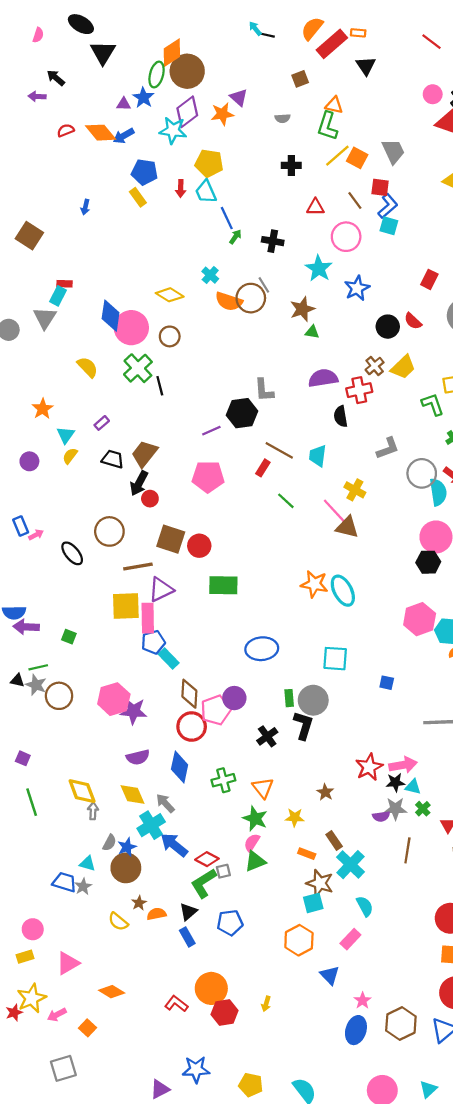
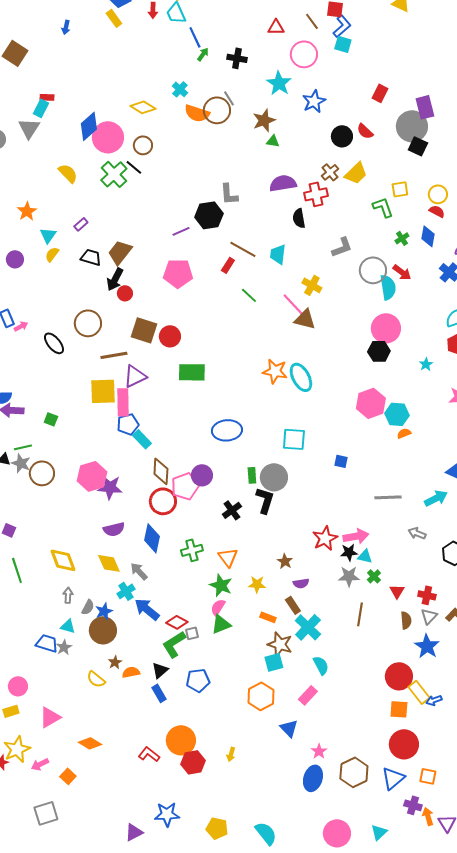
blue diamond: (111, 316) -> (89, 126), turned 40
black line: (160, 386) -> (134, 167), moved, turned -36
gray arrow: (93, 811) -> (68, 595), moved
purple semicircle: (381, 816) -> (301, 583), moved
cyan cross: (151, 825) -> (126, 591), size x0.7

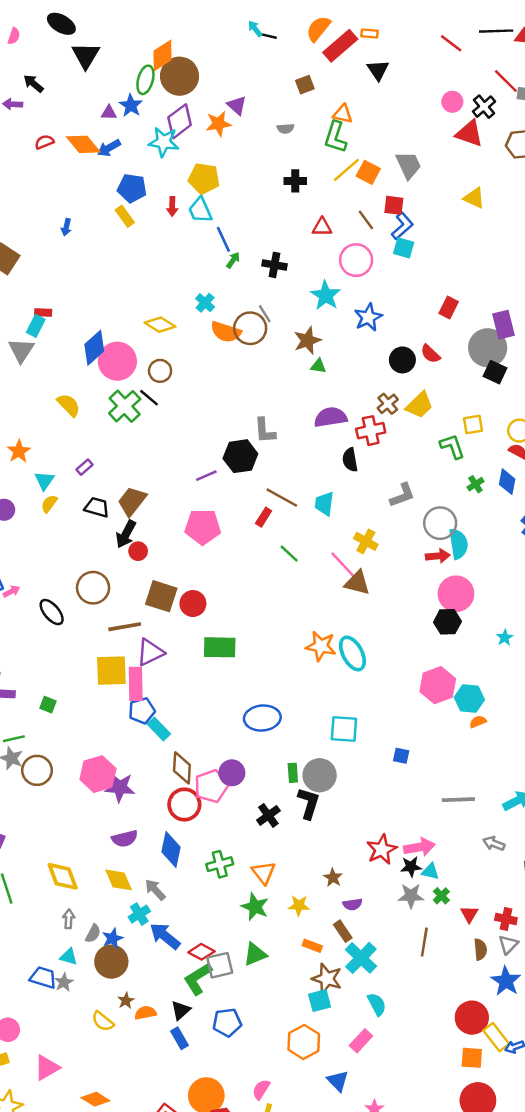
red arrow: (402, 272) -> (438, 556), moved, turned -42
pink semicircle: (218, 607) -> (261, 1089), moved
gray square: (192, 633) -> (220, 965), size x1.6

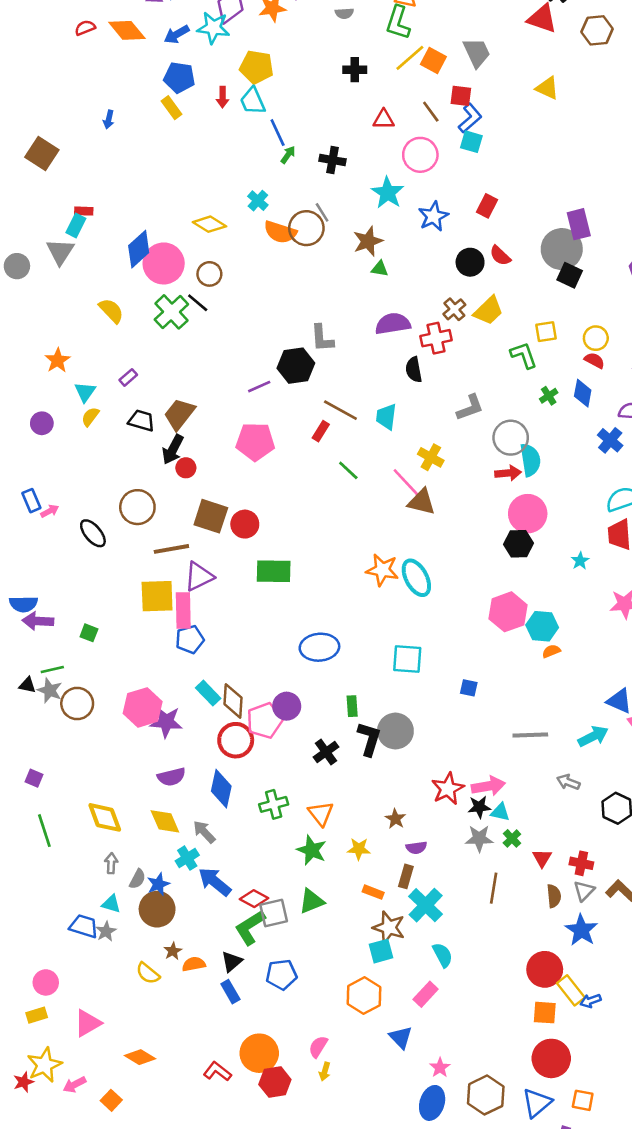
blue arrow: (109, 148) -> (177, 34), moved
red rectangle: (449, 308) -> (487, 206), moved
cyan rectangle: (159, 729) -> (208, 693), moved
gray circle: (320, 775) -> (395, 731), moved
brown rectangle: (343, 931) -> (406, 876), turned 50

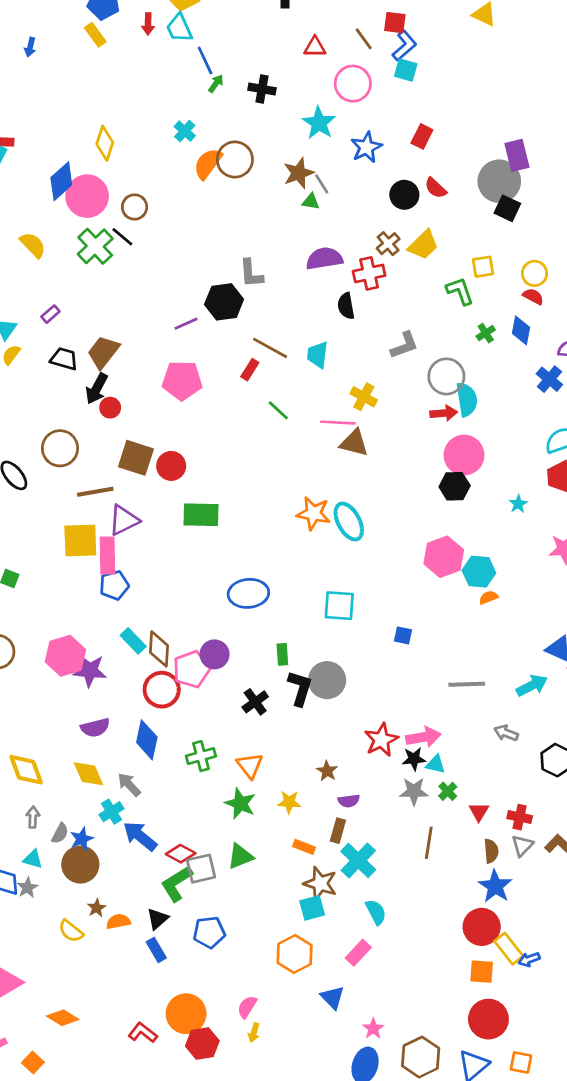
gray line: (322, 212) -> (322, 184), moved
yellow diamond: (209, 224) -> (105, 143), moved, turned 76
orange semicircle: (280, 232) -> (208, 164), turned 108
pink line: (406, 482) -> (338, 423), turned -44
blue star: (581, 930) -> (495, 886), moved

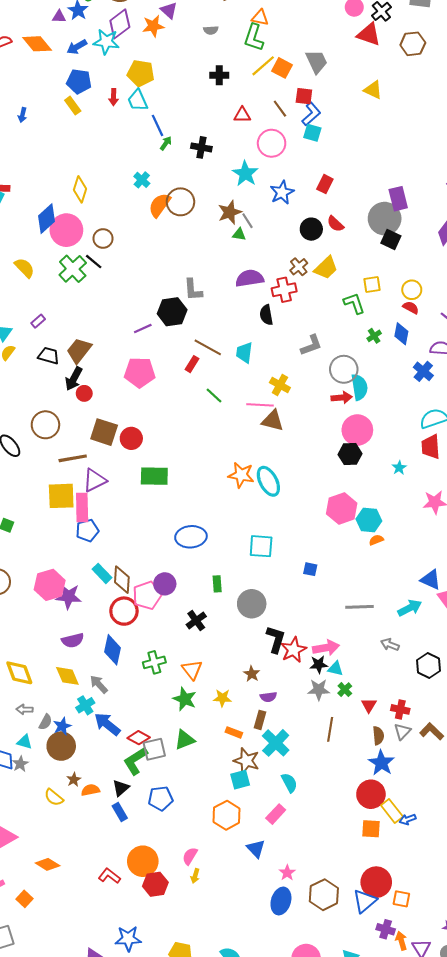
black L-shape: (300, 688) -> (276, 639), moved
gray arrow: (33, 817) -> (25, 709), turned -91
red circle: (488, 1019) -> (376, 882), moved

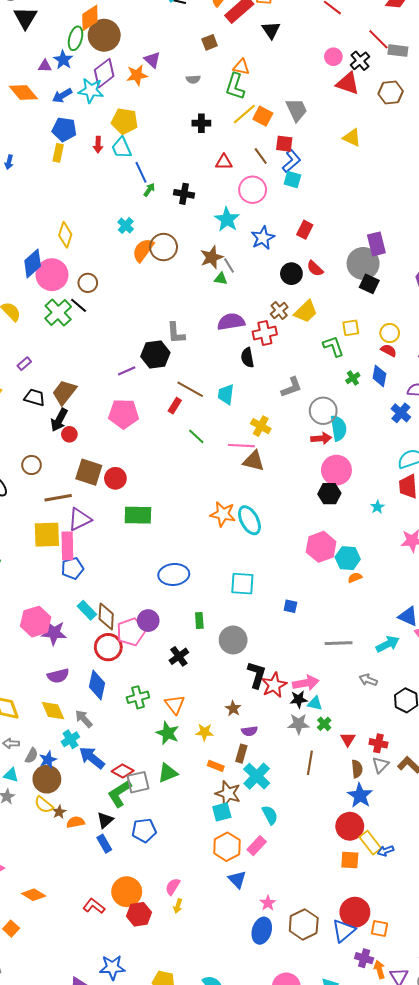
yellow rectangle: (73, 106) -> (58, 153), turned 48
brown circle: (45, 425) -> (32, 465), size x0.7
yellow semicircle: (54, 797) -> (44, 805), moved
orange hexagon: (227, 815) -> (227, 847), moved

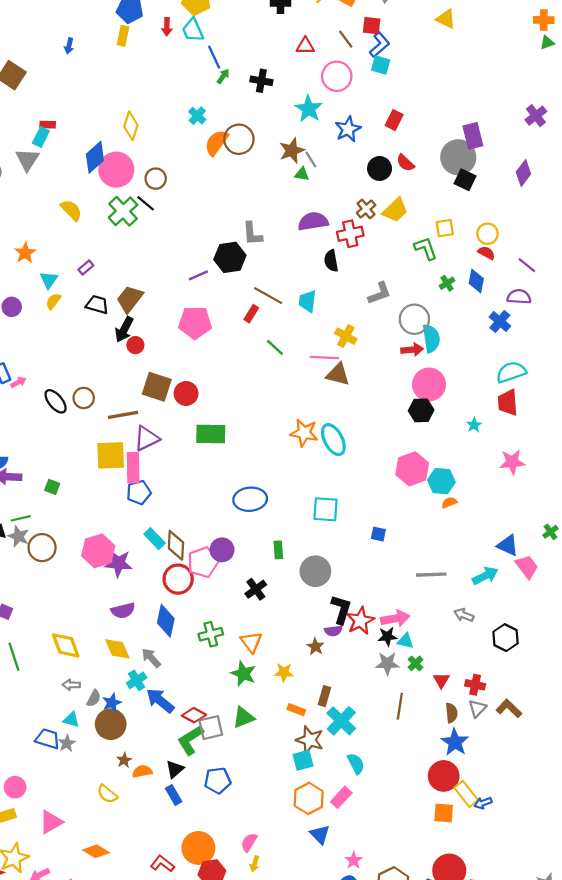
brown circle: (32, 465) -> (84, 398), moved
purple semicircle: (249, 731) -> (333, 631), moved
yellow semicircle: (44, 805) -> (107, 794), moved

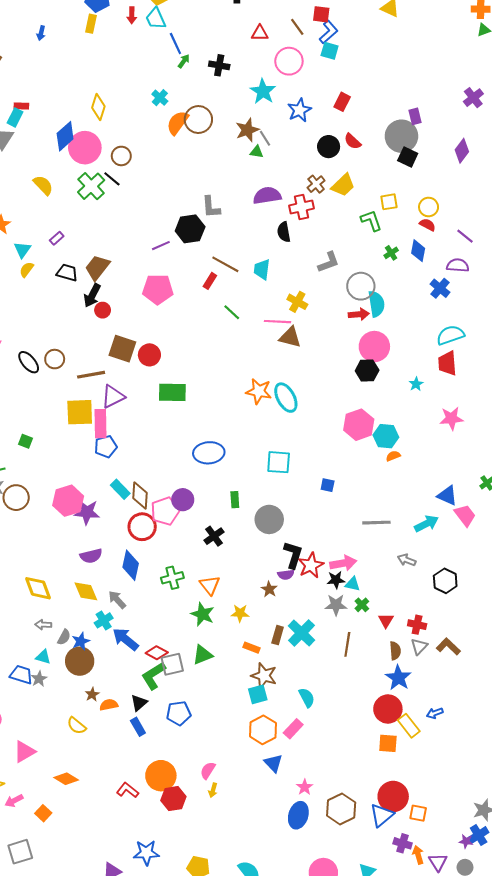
purple rectangle: (473, 136) -> (415, 116), size x0.7
cyan cross: (341, 721) -> (301, 633), moved
blue arrow: (483, 803) -> (435, 713), moved

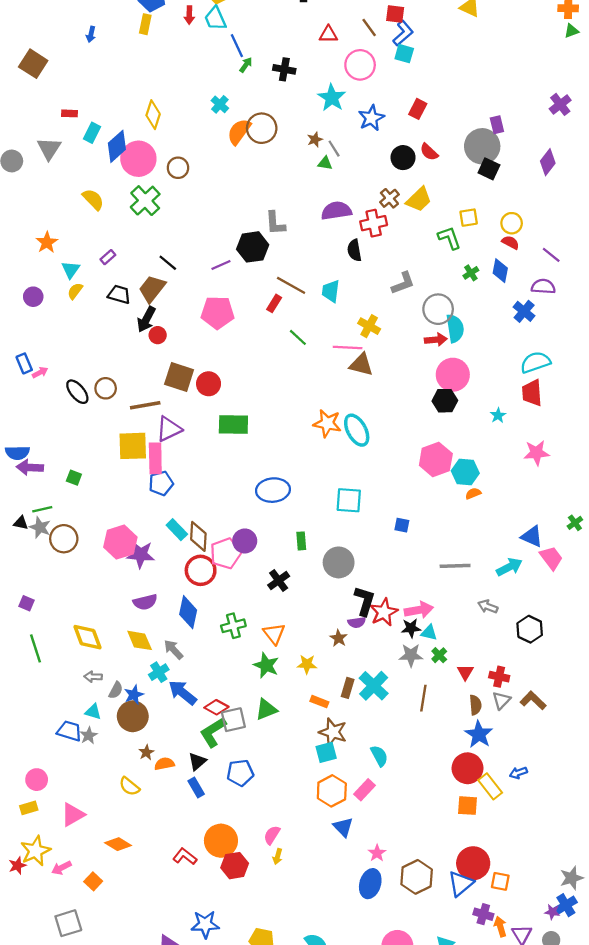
cyan rectangle: (15, 117) -> (92, 133), moved
brown star: (247, 130) -> (315, 139), size x0.6
black line: (112, 179) -> (168, 263), moved

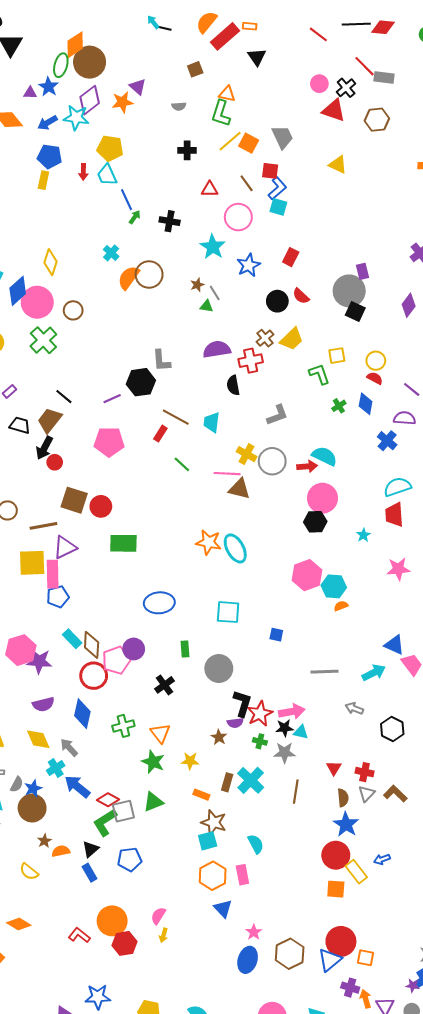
gray circle: (438, 309) -> (272, 461), moved
cyan semicircle: (455, 328) -> (325, 456), turned -55
green cross: (439, 655) -> (260, 741), moved, turned -32
pink rectangle: (365, 790) -> (242, 875), turned -54

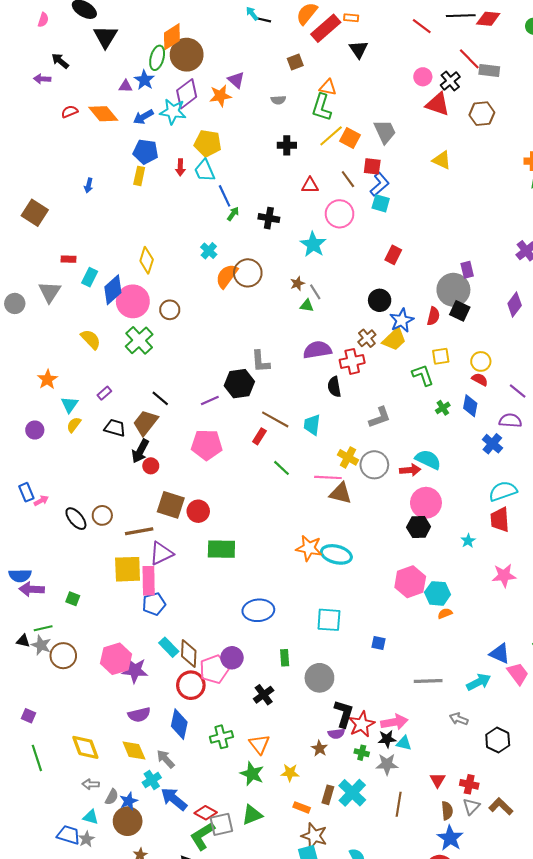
blue star: (249, 265) -> (402, 320), moved
red semicircle: (301, 296) -> (433, 316), moved, turned -120
cyan ellipse: (235, 548) -> (336, 554), turned -48

